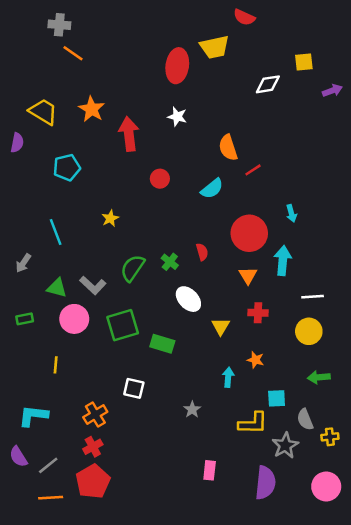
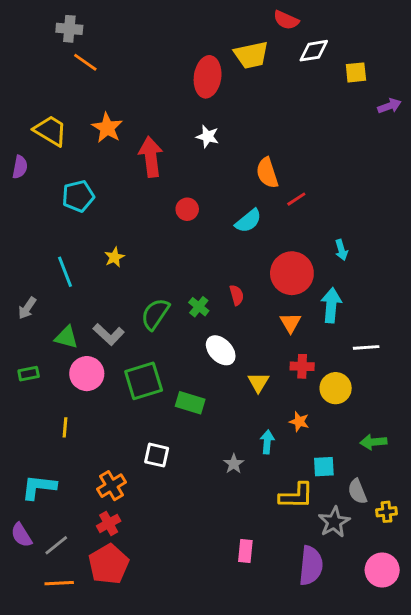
white diamond: (268, 84) -> (314, 51), moved
yellow star: (110, 218) -> (114, 257), moved
yellow circle: (309, 331) -> (336, 388), moved
gray star: (192, 410) -> (234, 464), moved

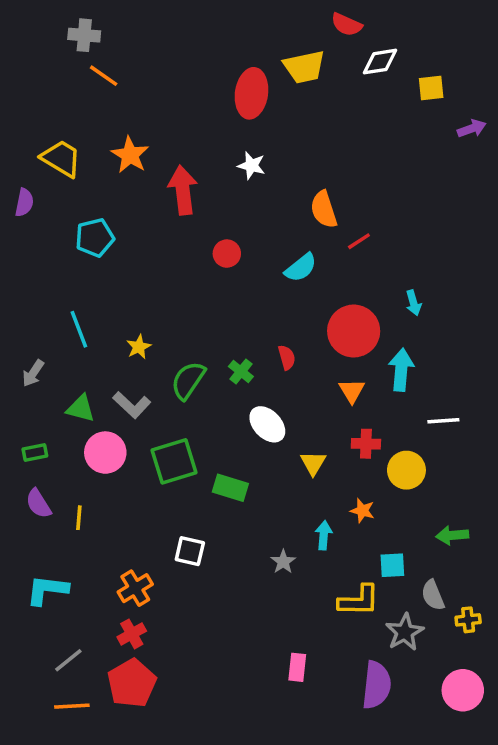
yellow star: (114, 257) -> (139, 347), moved
purple semicircle: (21, 535) -> (38, 504), moved

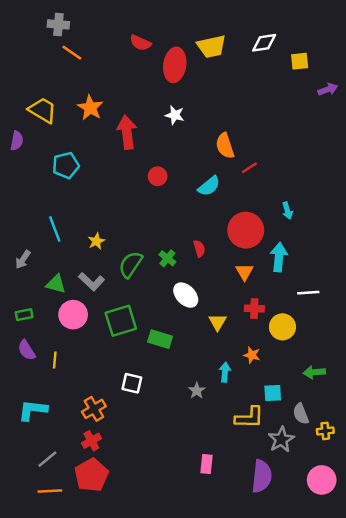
red semicircle: (347, 25) -> (140, 43), moved

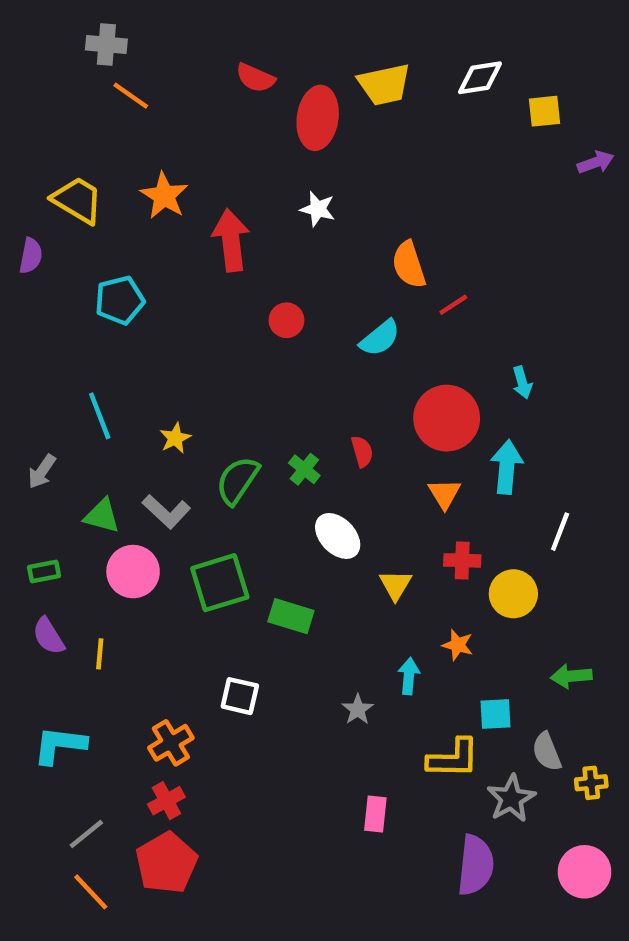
white line: (308, 293) -> (560, 532), turned -65
pink rectangle: (207, 464) -> (375, 814), moved
orange line: (50, 491) -> (91, 892), turned 50

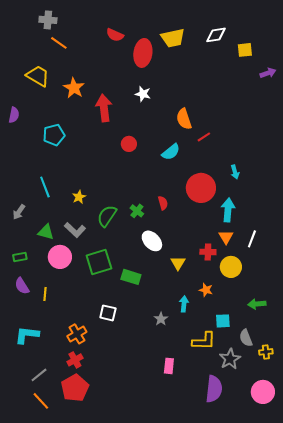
yellow trapezoid: (77, 200) -> (38, 76), moved
orange triangle: (444, 494) -> (226, 237), moved

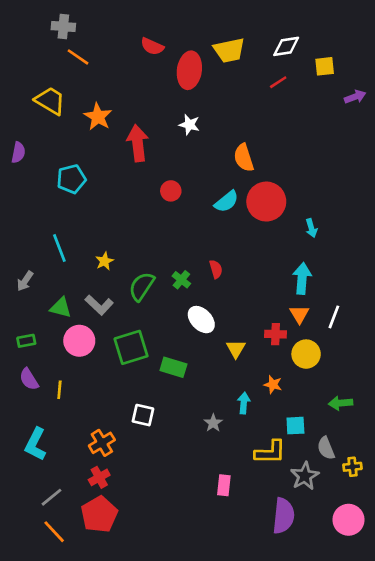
red line: (204, 137) -> (278, 82), moved
red circle: (201, 188) -> (266, 202), moved
cyan L-shape: (27, 335) -> (36, 444), turned -70

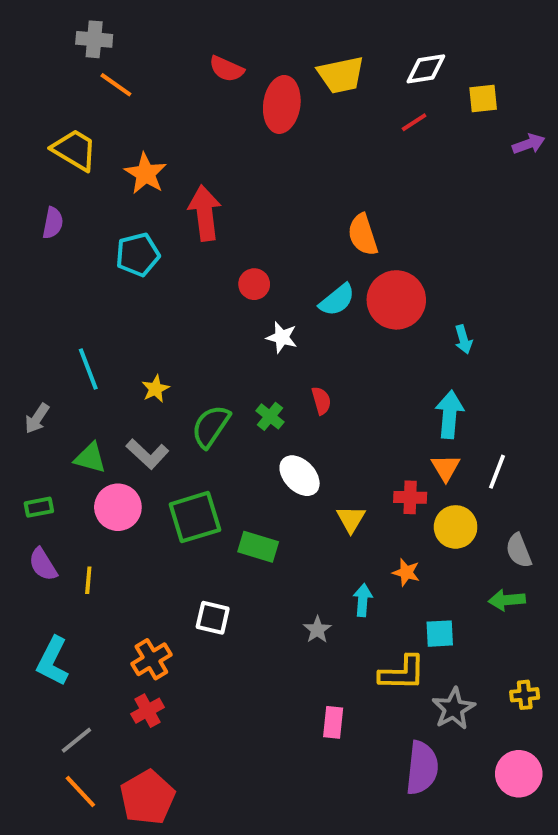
white star: (189, 125) -> (282, 337), moved
purple semicircle: (18, 152) -> (53, 223), moved
cyan pentagon: (71, 179) -> (138, 254), moved
gray semicircle: (326, 448) -> (519, 551), moved
red pentagon: (99, 514) -> (148, 797), moved

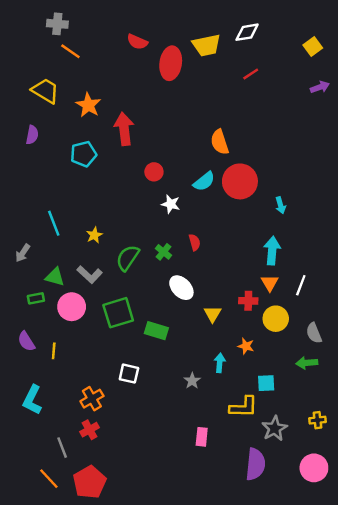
white diamond: (426, 69) -> (247, 32), moved
yellow square: (483, 99) -> (313, 47), moved, turned -30
green rectangle: (39, 507) -> (36, 298), moved
gray line: (76, 740) -> (62, 448), moved, turned -72

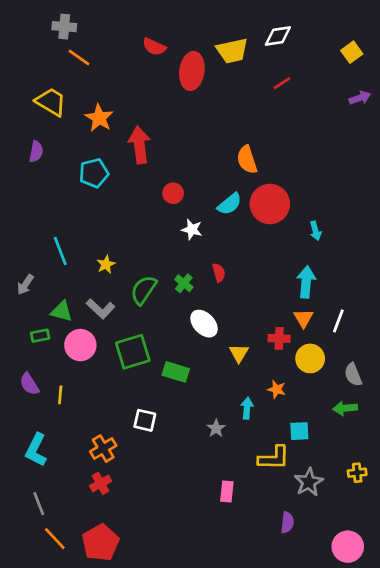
gray line: (62, 448) -> (39, 504), moved
purple semicircle: (255, 464) -> (287, 522), size x0.6
pink circle: (314, 468) -> (348, 547), moved

